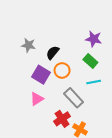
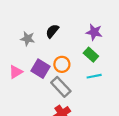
black semicircle: (53, 53) -> (52, 31), moved
gray rectangle: (74, 98) -> (61, 87), moved
pink triangle: (37, 99) -> (16, 72), moved

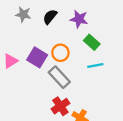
purple star: (94, 32) -> (79, 19), moved
gray star: (28, 39) -> (23, 14), moved

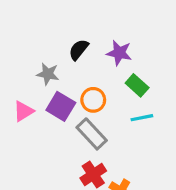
gray star: (23, 14) -> (48, 74), moved

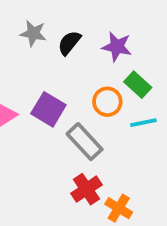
gray star: (48, 74) -> (33, 33), moved
orange circle: (93, 100) -> (107, 102), moved

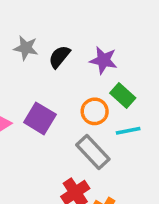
gray rectangle: (85, 142) -> (93, 152), moved

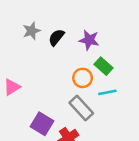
gray star: (26, 48) -> (32, 31), turned -30
purple square: (40, 118) -> (42, 124), moved

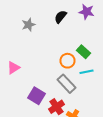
black semicircle: (56, 37) -> (60, 17), moved
purple star: (89, 40) -> (86, 12), moved

